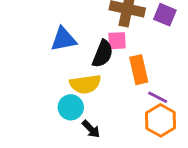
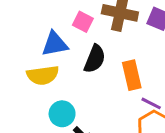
pink square: (117, 41) -> (83, 22), moved, turned 30
yellow semicircle: (85, 84) -> (43, 75), moved

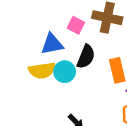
cyan circle: (62, 114) -> (65, 72), moved

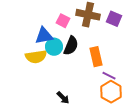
cyan circle: (65, 72) -> (54, 47), moved

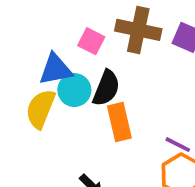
yellow semicircle: (36, 57) -> (41, 109), turned 120
orange rectangle: (96, 57) -> (119, 122), moved

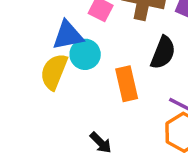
black semicircle: (106, 88) -> (163, 53), moved

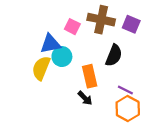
black arrow: (101, 143) -> (85, 98), moved

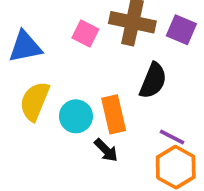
blue triangle: (50, 44) -> (25, 47), moved
cyan circle: (62, 57) -> (76, 116), moved

